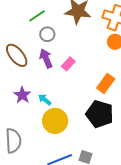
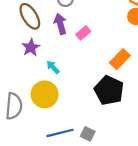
purple star: (22, 95) -> (31, 47), moved
yellow circle: (55, 121) -> (45, 94), moved

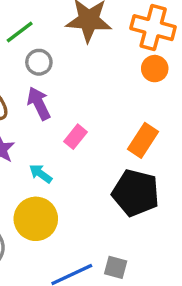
pink rectangle: (83, 33) -> (76, 137), moved

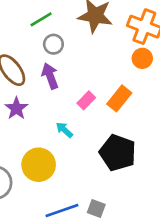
pink rectangle: (76, 137) -> (86, 100), moved
orange rectangle: (143, 140) -> (119, 98), moved
cyan arrow: (41, 174) -> (64, 130), moved

